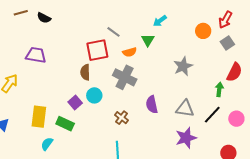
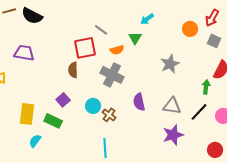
black semicircle: (44, 18) -> (32, 16), size x1.5
gray square: (227, 43) -> (214, 41), turned -32
cyan circle: (94, 95) -> (93, 106), moved

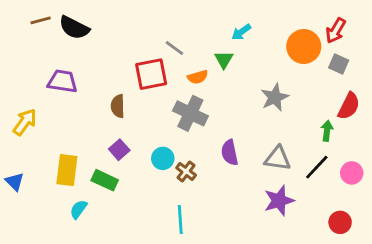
orange circle: (190, 29) -> (304, 47), size x1.5
brown semicircle: (73, 70) -> (118, 106), moved

